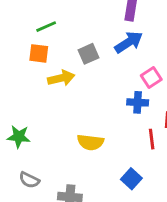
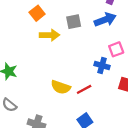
orange square: (39, 53) -> (37, 13), turned 32
red line: (152, 139) -> (84, 89), moved, turned 56

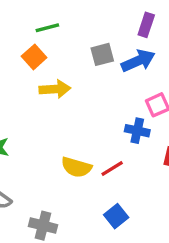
gray square: (74, 22) -> (102, 54), moved

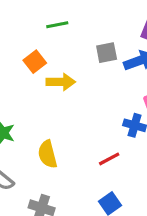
orange square: (34, 57) -> (35, 62), moved
yellow semicircle: (76, 167) -> (48, 154), moved, turned 56

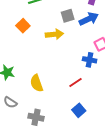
yellow arrow: (61, 82) -> (54, 34), moved

